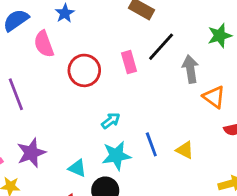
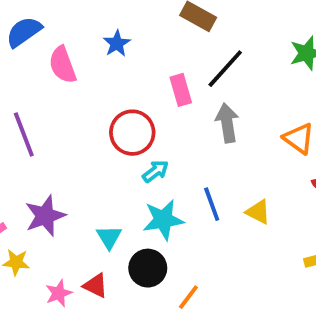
blue star: (65, 13) -> (117, 43), moved
gray arrow: (190, 69) -> (227, 123), moved
red circle: (84, 70) -> (132, 133), moved
cyan triangle: (77, 168) -> (109, 237), turned 36

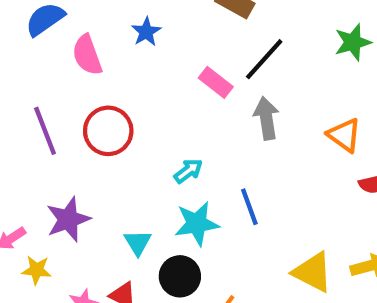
pink rectangle: (181, 90) -> (216, 82), turned -36
red circle: (132, 133) -> (108, 131), moved
yellow triangle: (258, 212) -> (313, 272), moved, size x1.5

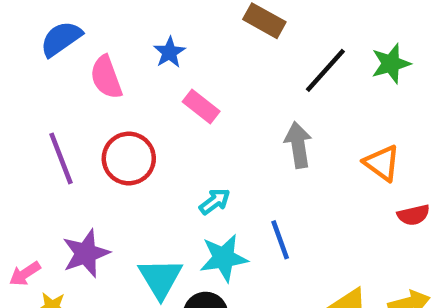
black line: (264, 59) -> (325, 70), moved
pink rectangle: (216, 82) -> (201, 107), moved
cyan triangle: (138, 243) -> (160, 278), size x1.5

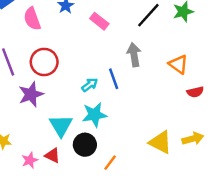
pink rectangle: (201, 107) -> (99, 21), moved
blue line: (280, 240) -> (114, 79), moved
purple star: (86, 253) -> (31, 94), moved

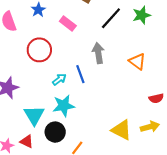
red circle: (44, 62) -> (39, 50), moved
red semicircle: (195, 92) -> (156, 98), moved

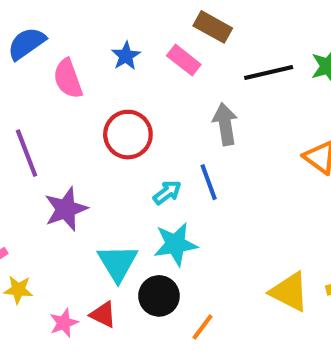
black line: (111, 18) -> (269, 72), turned 35
pink rectangle: (68, 24) -> (184, 60), moved
gray arrow: (98, 53) -> (225, 124), moved

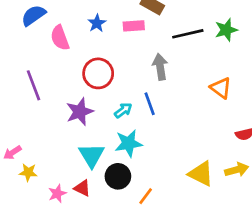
pink rectangle: (184, 60) -> (134, 26), turned -42
purple star: (66, 209) -> (80, 112), moved

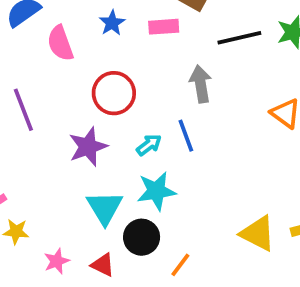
red triangle: (82, 188) -> (103, 265), moved

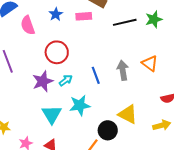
gray arrow: (201, 84) -> (123, 70), moved
cyan arrow: (149, 145) -> (66, 80), moved
yellow triangle: (258, 233) -> (128, 114), moved
black circle: (142, 237) -> (108, 130), moved

